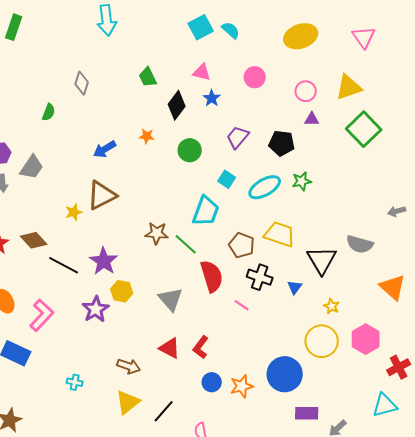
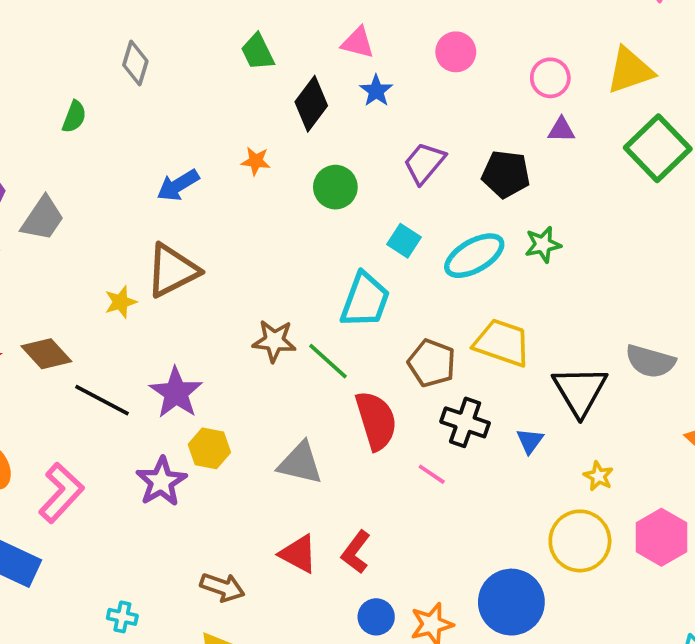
gray triangle: (171, 299) -> (300, 463), turned -36

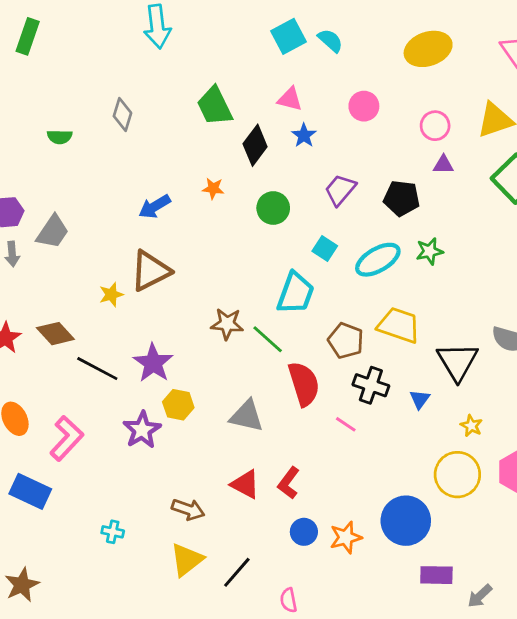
green trapezoid: (258, 52) -> (215, 106), size x1.4
green semicircle: (74, 117) -> (60, 137), moved, turned 70

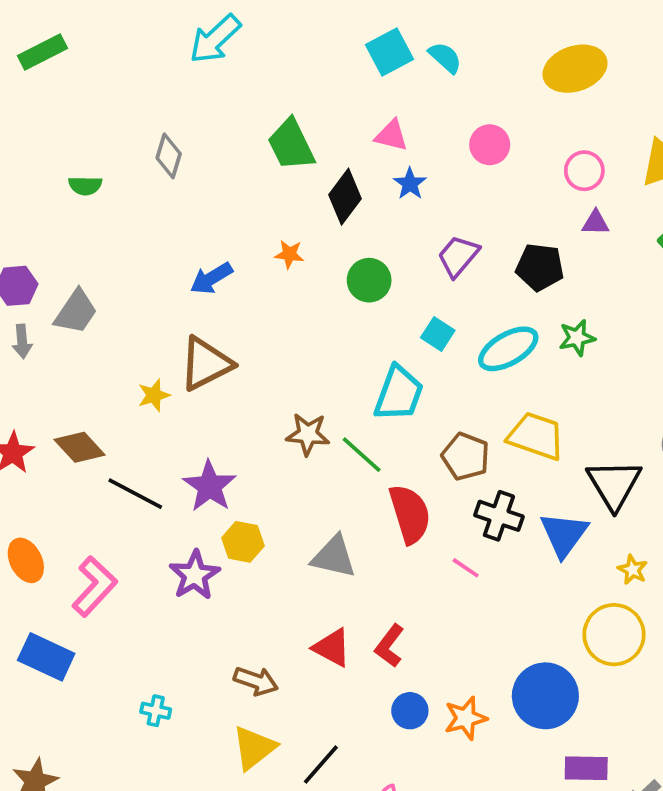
cyan arrow: (157, 27) -> (215, 39), turned 54
green rectangle: (28, 36) -> (42, 52), turned 44
blue triangle: (420, 399) -> (564, 534), size x1.8

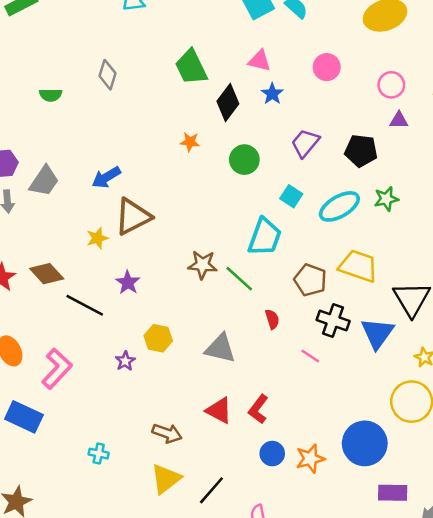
blue arrow: (211, 278) -> (106, 177), moved
purple star: (209, 486) -> (128, 282), moved, size x0.7
red semicircle: (410, 514) -> (272, 319), size x0.5
purple star: (195, 575) -> (125, 361), size x0.6

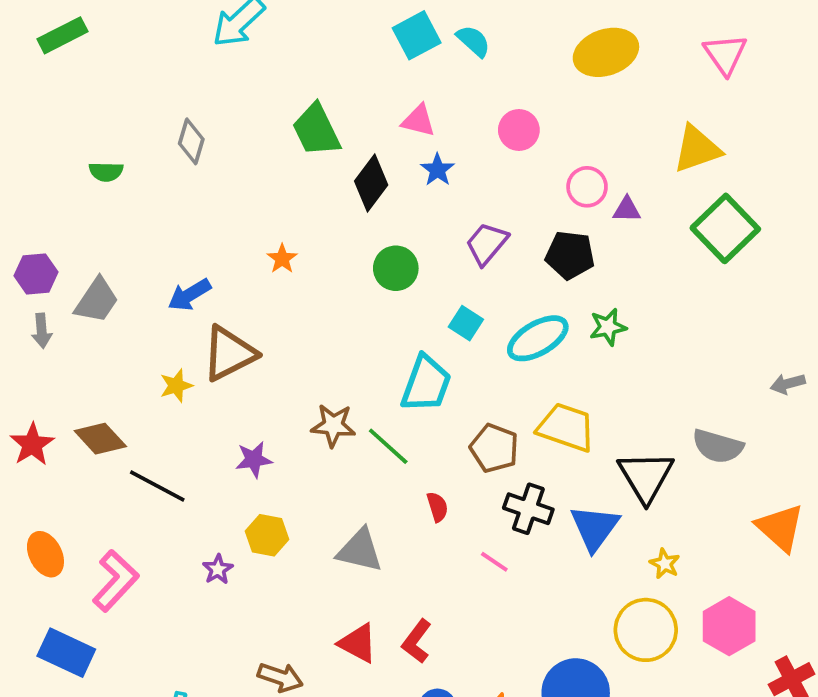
pink circle: (391, 85) -> (587, 187), moved
orange star: (190, 142) -> (282, 259), moved, turned 30
purple star: (128, 282) -> (254, 460), moved, turned 30

